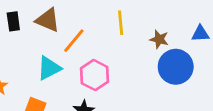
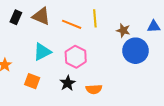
black rectangle: (13, 21) -> (16, 17), turned 32
orange line: (74, 41) -> (72, 24), moved, turned 72

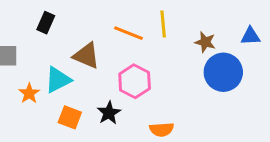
brown triangle: (41, 16) -> (86, 56), moved
cyan triangle: (42, 52) -> (58, 80), moved
black star: (68, 83) -> (109, 113), moved

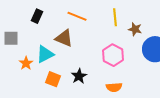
orange line: (129, 33) -> (77, 16), moved
brown star: (205, 42) -> (135, 29), moved
pink hexagon: (135, 81) -> (113, 55), moved

